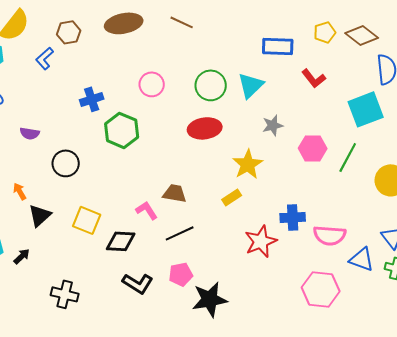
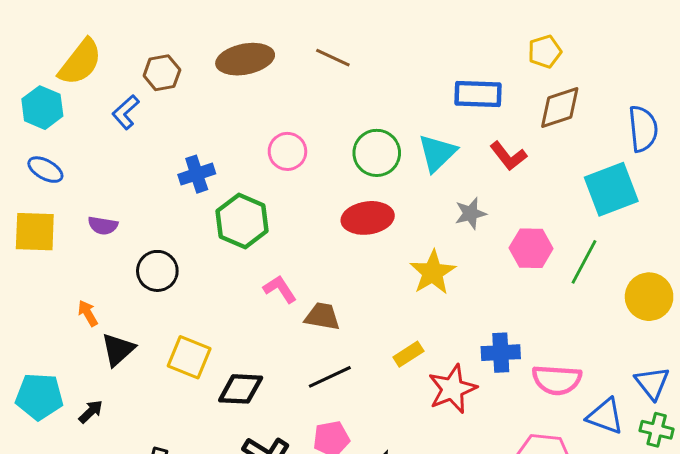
yellow pentagon: (325, 32) -> (545, 52), moved
brown diamond: (362, 35) -> (560, 108), moved, turned -56
red L-shape: (314, 78) -> (508, 156), moved
yellow rectangle: (232, 197) -> (408, 354), moved
pink L-shape: (147, 210) -> (280, 289), moved

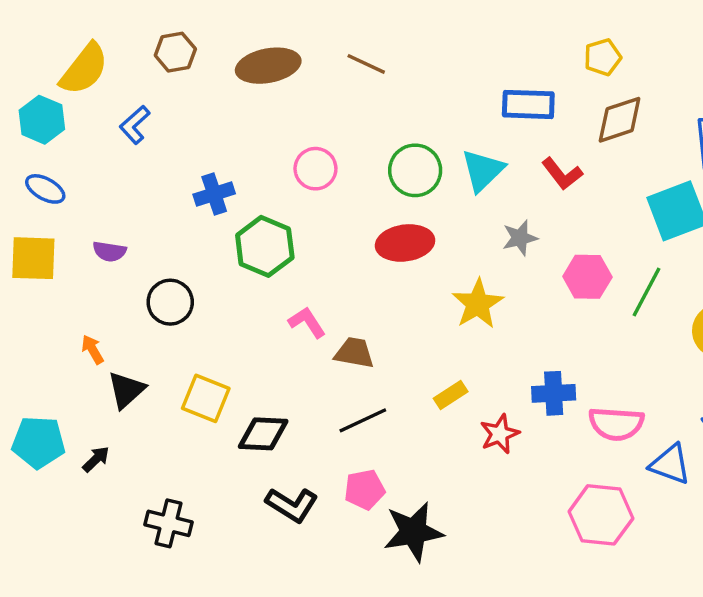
brown hexagon: (162, 73) -> (175, 52), moved
red star: (452, 389) -> (500, 434), size x0.7

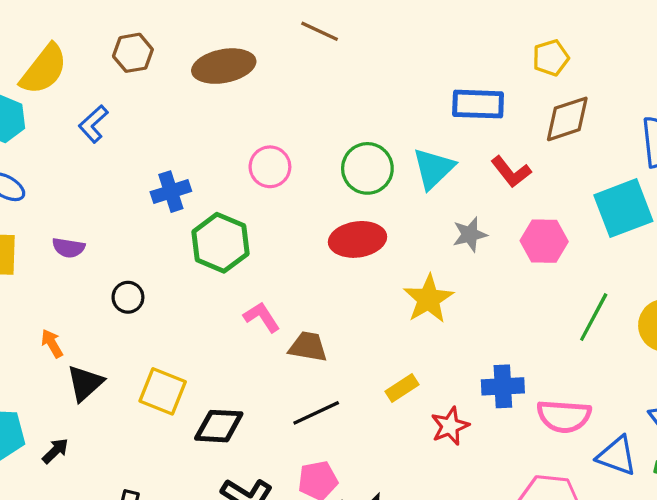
brown line: (366, 64) -> (320, 31), moved
pink hexagon: (587, 277) -> (544, 241), moved
green line: (647, 292) -> (594, 317), moved
black circle: (170, 302) -> (128, 297), size x0.7

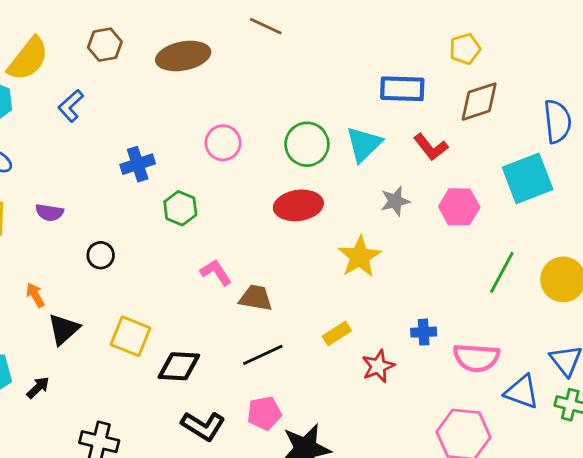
green hexagon: (220, 243) -> (180, 208), size x0.7
blue cross: (503, 386) -> (424, 332), size x0.7

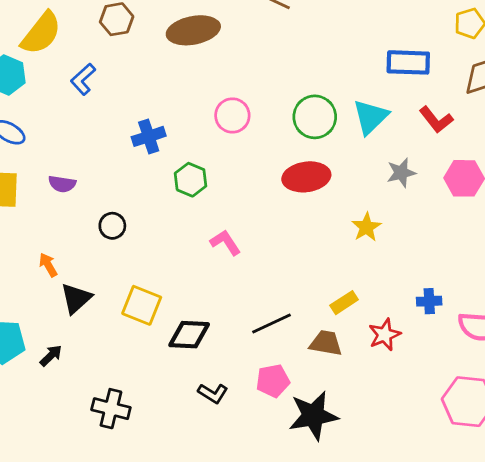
yellow star: (360, 257) -> (366, 227), size x0.7
brown trapezoid: (256, 298) -> (326, 343), moved
black L-shape: (203, 426) -> (213, 393), size x0.7

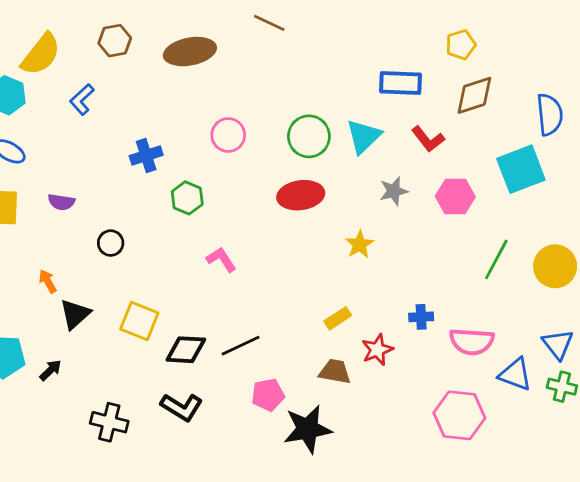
black line: (271, 323) -> (241, 346), moved
brown trapezoid: (326, 343) -> (335, 372), moved
black L-shape: (213, 393) -> (182, 407), moved, size x1.4

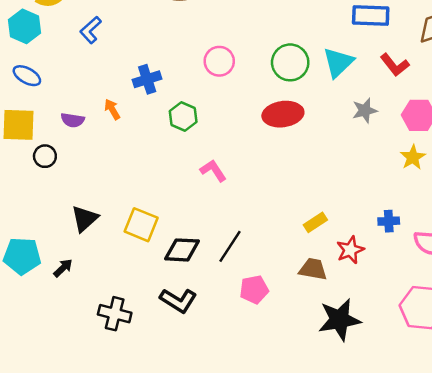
black circle: (111, 243) -> (45, 156), moved
yellow star: (360, 244) -> (413, 157), moved
orange arrow: (48, 281) -> (112, 109), moved
black line: (241, 346) -> (230, 246), turned -32
black star: (308, 429) -> (339, 320), moved

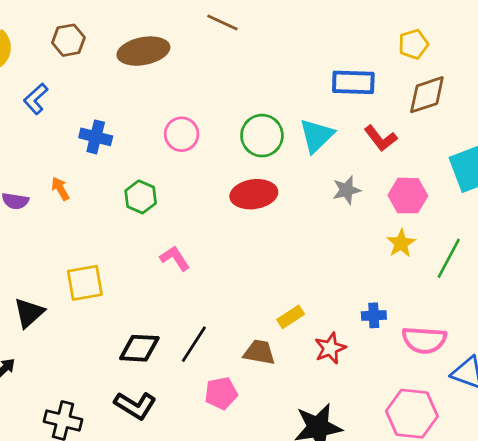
blue cross: (147, 79) -> (96, 137), moved, turned 32
yellow square: (141, 225) -> (85, 283), moved, turned -32
brown trapezoid: (313, 269) -> (259, 352), moved

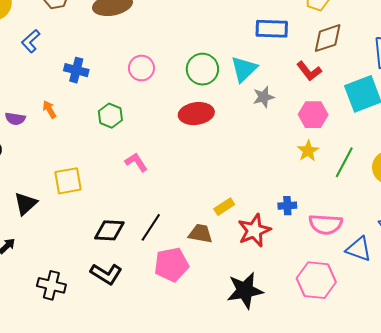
red L-shape: (381, 138) -> (309, 71), moved
gray star: (347, 190) -> (264, 97), moved
red star: (330, 348) -> (254, 230), size x1.4
pink pentagon: (221, 393) -> (171, 265), size x1.4

